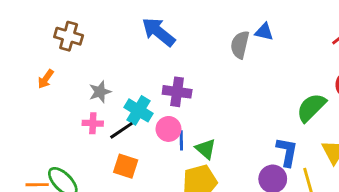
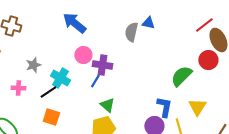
purple cross: (177, 92) -> (102, 65), moved
pink cross: (93, 123) -> (18, 88), moved
pink circle: (168, 129) -> (83, 55), moved
blue line: (181, 140) -> (95, 81), moved, turned 32

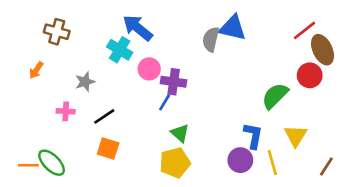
blue triangle: (148, 23) -> (233, 28), size x1.6
cyan cross: (60, 78) -> (120, 50), moved

